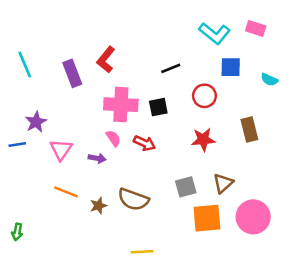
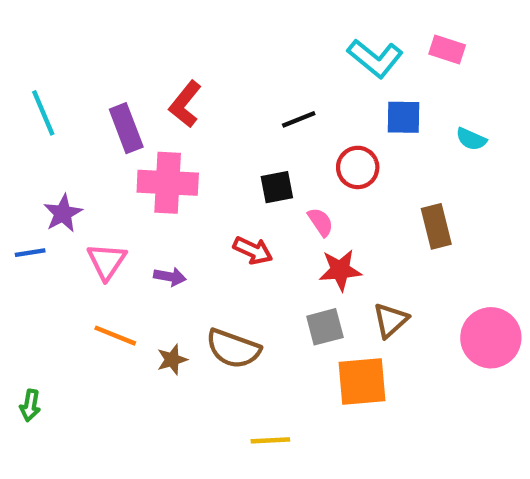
pink cross: (121, 105) -> (168, 183), moved
pink semicircle: (113, 138) -> (321, 222), moved
red star: (203, 139) -> (340, 270), moved
pink circle: (253, 217) -> (491, 338), moved
yellow line: (142, 252) -> (270, 440), moved

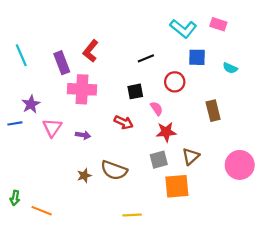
orange line: (115, 336) -> (42, 211), moved

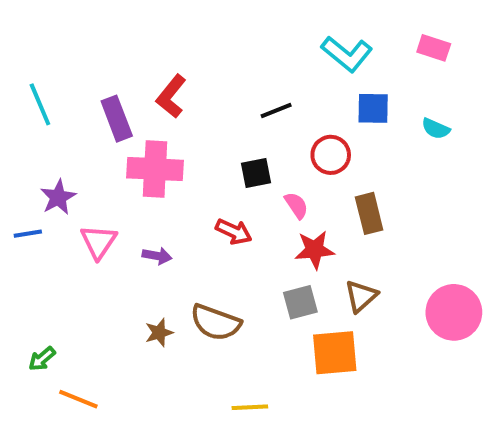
pink rectangle: (218, 24) -> (434, 48), moved
brown rectangle: (213, 111) -> (369, 213), moved
green arrow: (15, 198) -> (42, 359), moved, turned 40

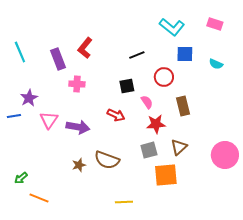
pink cross: (155, 169) -> (77, 84), size x0.6
purple arrow: (157, 256) -> (78, 127), size x1.6

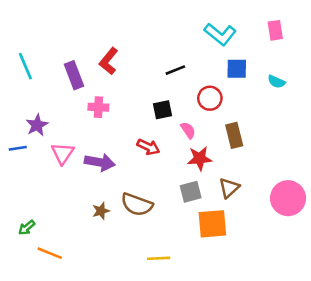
pink rectangle: (215, 24) -> (275, 30), turned 63

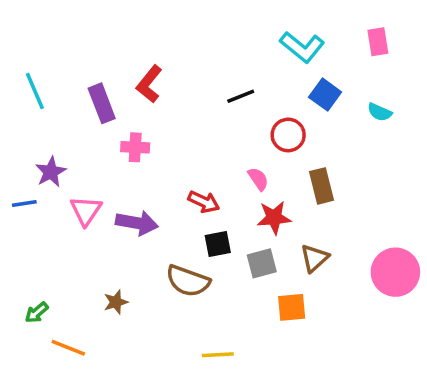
blue square: (237, 69) -> (325, 95), turned 35
black square: (162, 110) -> (218, 244), moved
brown star: (101, 211) -> (116, 302), moved
orange square: (212, 224) -> (292, 307), size x0.7

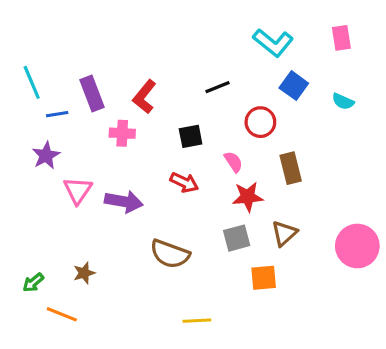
red L-shape: (149, 84) -> (144, 97), moved
blue line: (24, 204) -> (57, 114), moved
black square: (218, 244) -> (191, 136), moved
brown star: (116, 302) -> (84, 273), moved

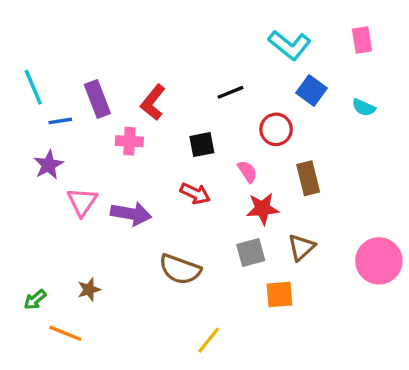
yellow line: (197, 321) -> (209, 340), turned -48

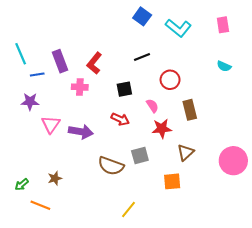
blue square: (311, 91) -> (142, 16), moved
purple star: (48, 165) -> (30, 102), turned 30
gray square: (251, 252) -> (140, 156), moved

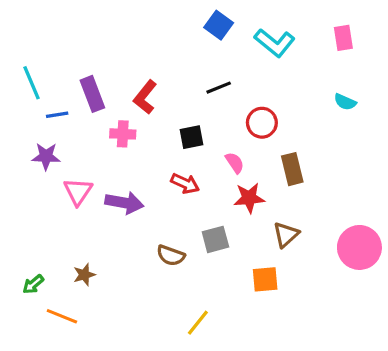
brown semicircle: (111, 166) -> (171, 255), size x0.7

